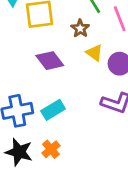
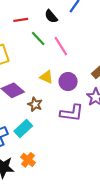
brown star: (80, 28) -> (35, 104), moved

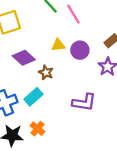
yellow triangle: (47, 77) -> (58, 45), turned -32
purple L-shape: (72, 113) -> (84, 102), moved

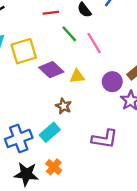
purple circle: (80, 50) -> (112, 82), moved
purple diamond: (24, 58) -> (51, 70), moved

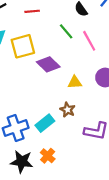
red line: (51, 13) -> (32, 11), moved
yellow triangle: (77, 76) -> (75, 82), moved
brown star: (64, 106) -> (68, 110), moved

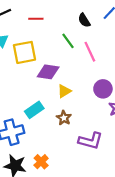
purple diamond: (48, 64) -> (48, 72), turned -40
yellow triangle: (75, 82) -> (64, 91), moved, turned -32
cyan rectangle: (45, 123) -> (34, 110), moved

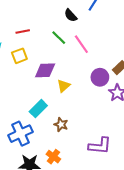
red line: (36, 19) -> (23, 32), moved
yellow square: (24, 52) -> (19, 56), size x0.7
brown star: (64, 118) -> (61, 125), moved
purple L-shape: (90, 141) -> (100, 146), moved

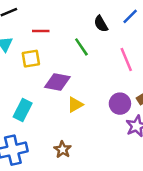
pink line: (81, 44) -> (126, 60), moved
cyan rectangle: (38, 109) -> (23, 110), moved, turned -30

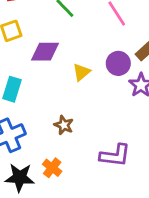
yellow triangle: (75, 105) -> (81, 72), moved

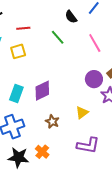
purple diamond: (45, 52) -> (42, 91), moved, turned -30
yellow triangle: (81, 72) -> (82, 112), moved

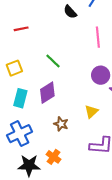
green line: (58, 37) -> (53, 61), moved
pink line: (95, 43) -> (98, 37), turned 30
yellow square: (18, 51) -> (14, 68), moved

